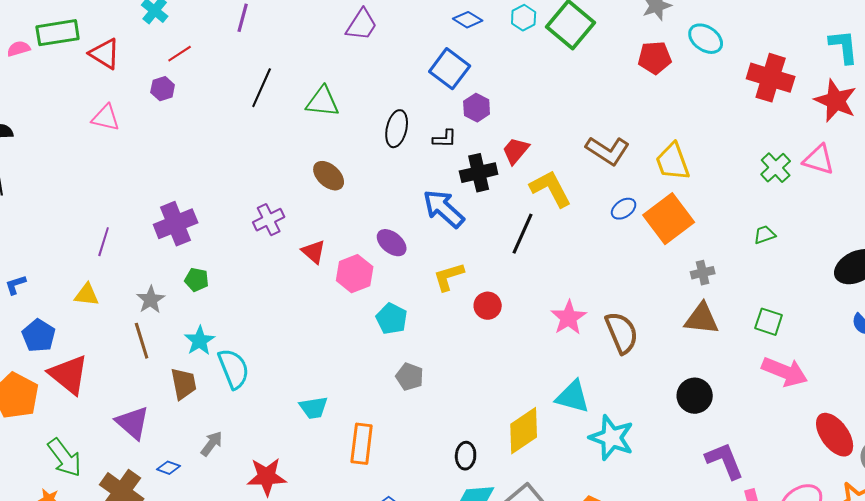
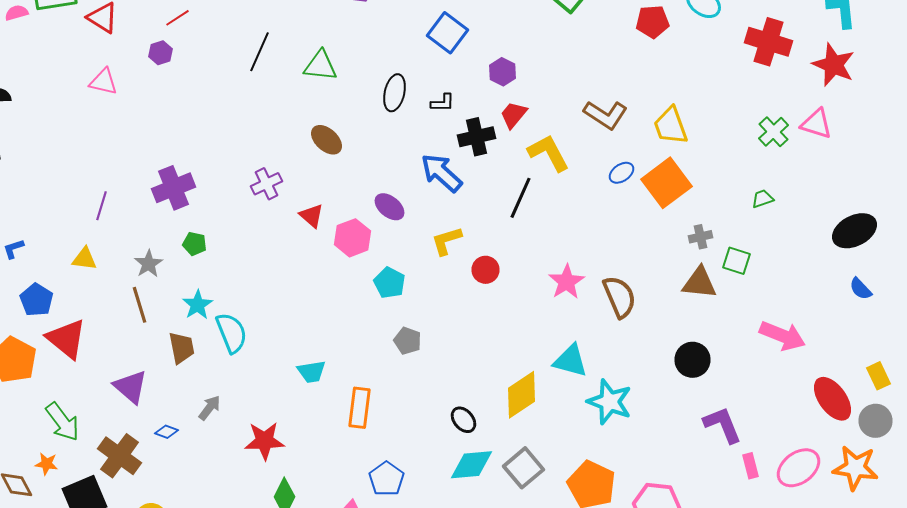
purple hexagon: (477, 108) -> (502, 72), moved
green square: (769, 322) -> (736, 261), moved
black ellipse: (466, 456) -> (464, 420), turned -44

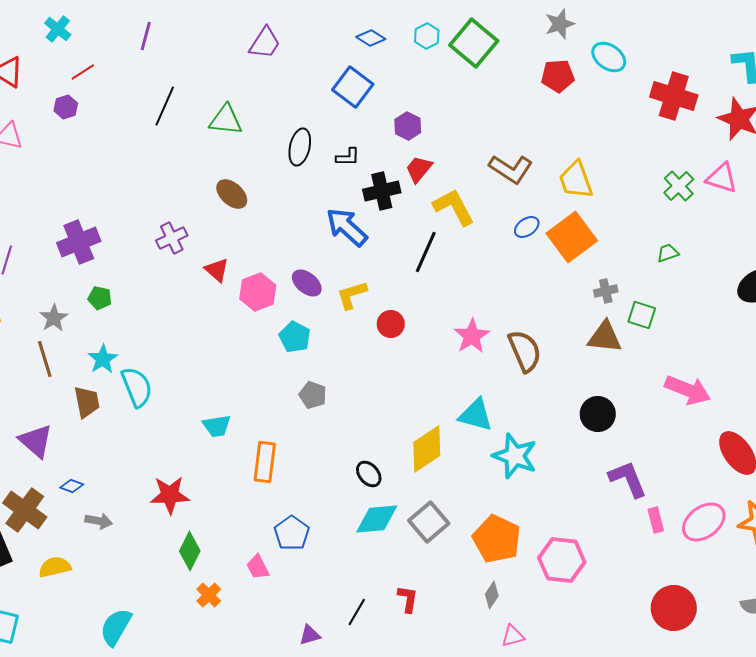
purple ellipse: (390, 207) -> (307, 283), moved
gray arrow: (210, 408) -> (99, 521), moved, turned 64

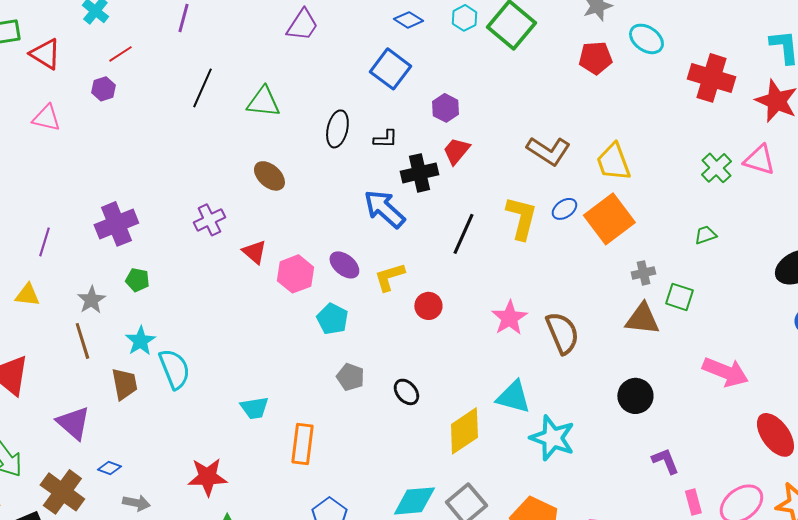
yellow L-shape: (454, 207) -> (521, 218), moved, turned 42
black ellipse: (369, 474) -> (406, 392), moved
purple L-shape: (628, 479) -> (665, 461), size x0.7

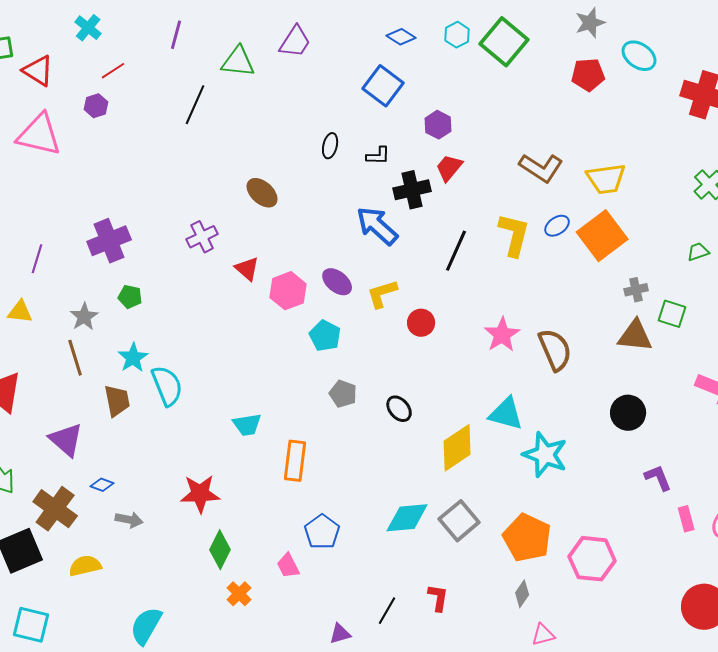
green triangle: (263, 102) -> (238, 62), moved
pink triangle: (46, 118) -> (39, 135), size x1.6
black ellipse: (337, 129) -> (330, 146), size x0.7
yellow trapezoid: (613, 162) -> (606, 179), turned -78

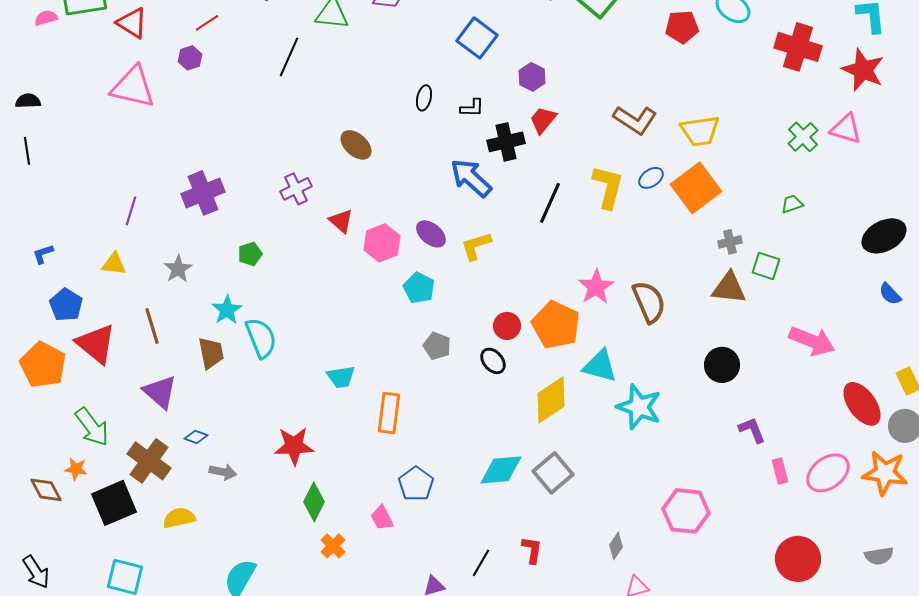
green pentagon: (130, 297) -> (250, 254), moved, turned -30
red circle: (421, 323) -> (507, 326), moved
brown line: (75, 358) -> (152, 326), moved
orange pentagon: (527, 538) -> (556, 325), moved

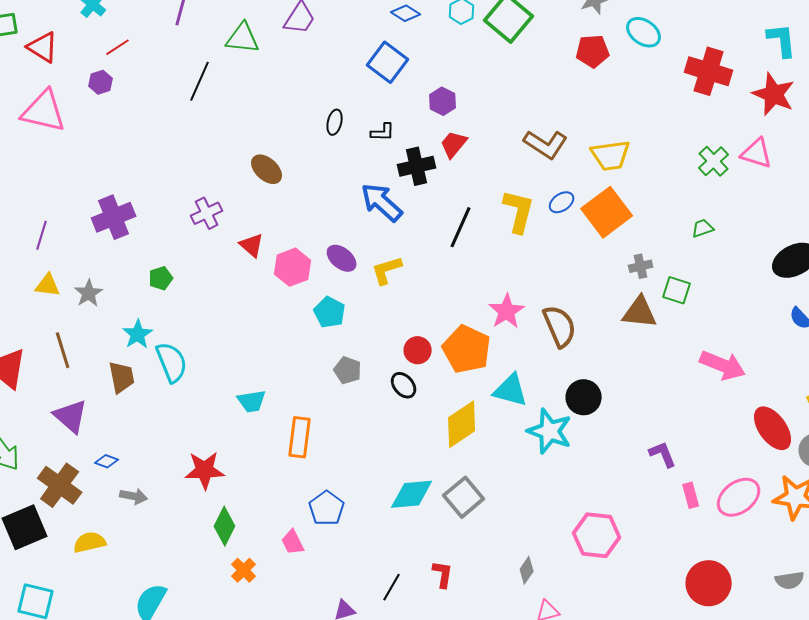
yellow triangle: (114, 264) -> (48, 285), moved
black circle: (722, 365) -> (584, 397), moved

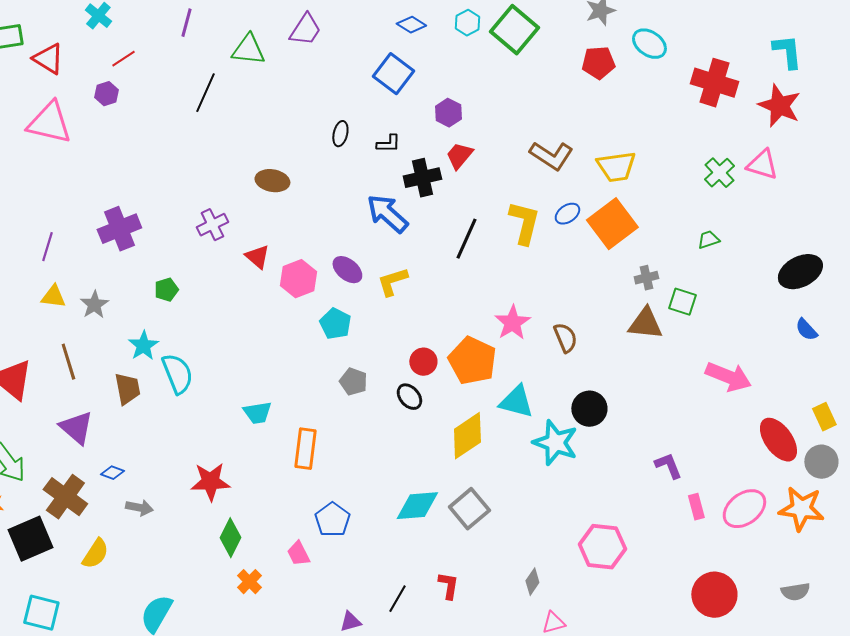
brown ellipse: (267, 169) -> (272, 181), turned -32
brown semicircle: (560, 326) -> (565, 338), size x0.7
yellow semicircle: (90, 542) -> (95, 554), turned 136

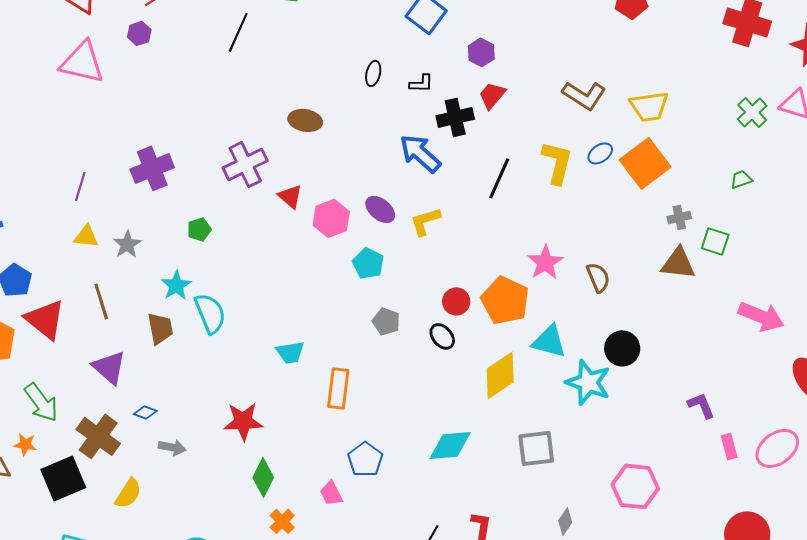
purple cross: (212, 225) -> (245, 164), size x1.4
gray square: (469, 509) -> (536, 448), moved, turned 33

